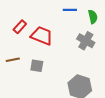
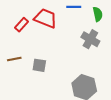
red trapezoid: (42, 36) -> (46, 18), moved

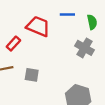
red rectangle: (22, 25) -> (13, 44), moved

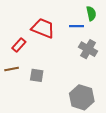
blue line: (67, 14) -> (77, 26), moved
green semicircle: (92, 22) -> (91, 14), moved

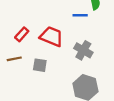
red trapezoid: (43, 28) -> (51, 36), moved
gray cross: (88, 49) -> (83, 50), moved

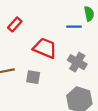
red rectangle: (22, 34) -> (15, 24), moved

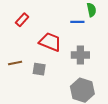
gray cross: (77, 62) -> (80, 55), turned -30

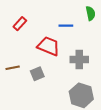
blue line: (77, 22) -> (66, 26), moved
gray square: (39, 69) -> (37, 74), turned -32

